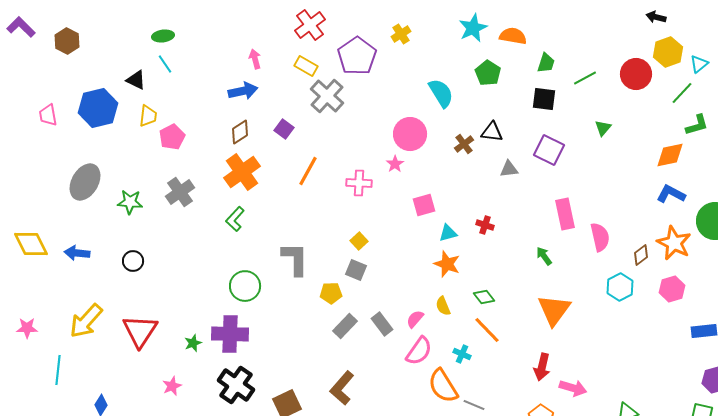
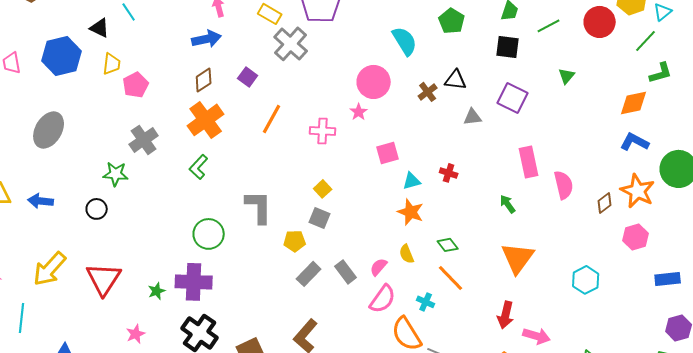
green star: (130, 202) -> (116, 174), moved
cyan hexagon: (620, 287) -> (586, 280), moved

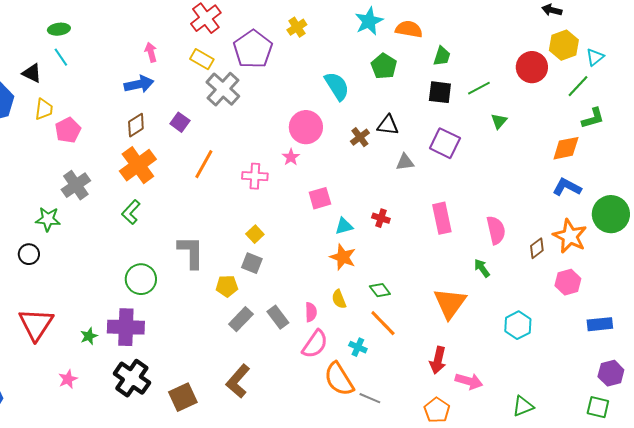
green line: (549, 26) -> (479, 88), moved
pink rectangle: (529, 162) -> (442, 218), moved
green arrow: (508, 204) -> (482, 268), moved
pink semicircle: (379, 267) -> (311, 312), turned 138

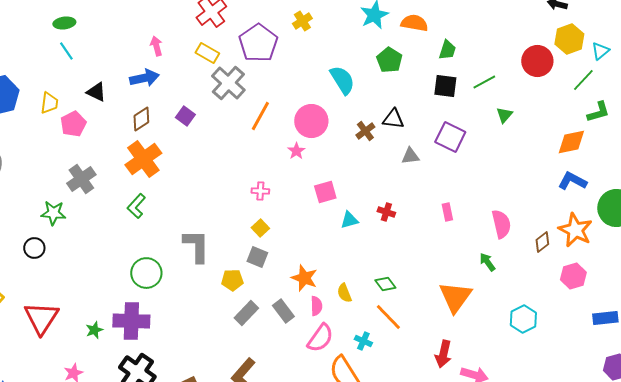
black triangle: (32, 73) -> (96, 92), moved
orange line: (204, 164) -> (260, 116), moved
pink cross: (255, 176) -> (260, 191), moved, size x0.7
pink rectangle: (442, 218) -> (447, 212), size x0.6
orange star: (343, 257) -> (304, 278), moved

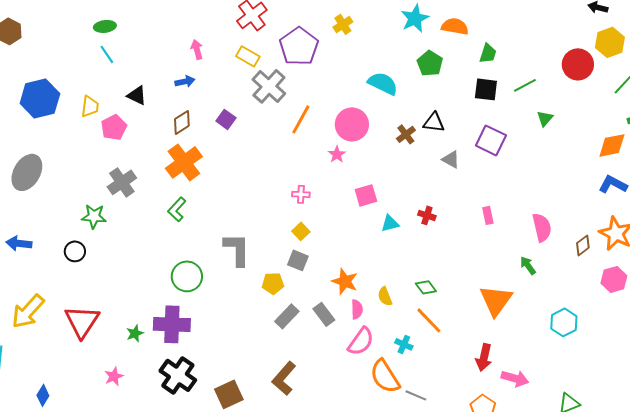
blue arrow: (144, 78) -> (185, 81), size x0.7
cyan semicircle: (342, 80) -> (383, 83), turned -32
gray triangle: (410, 156) -> (451, 159), turned 36

